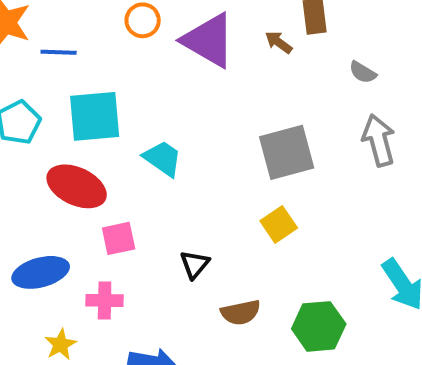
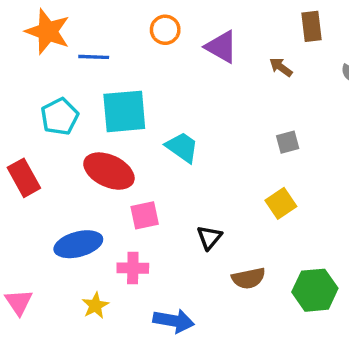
purple triangle: (209, 40) -> (221, 47), size x0.7
brown arrow: (279, 42) -> (281, 67), moved
gray square: (287, 152) -> (288, 142), size x0.5

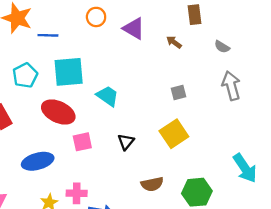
yellow square: (281, 203) -> (174, 134), size x1.4
black triangle: (209, 237) -> (126, 142), moved
pink cross: (133, 268) -> (77, 193), moved

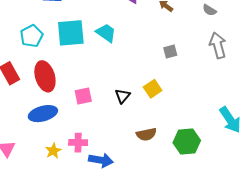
cyan trapezoid: (108, 96) -> (106, 33), moved
red ellipse: (58, 112) -> (45, 76), moved, turned 48
yellow square: (174, 134) -> (153, 89), moved, size x0.7

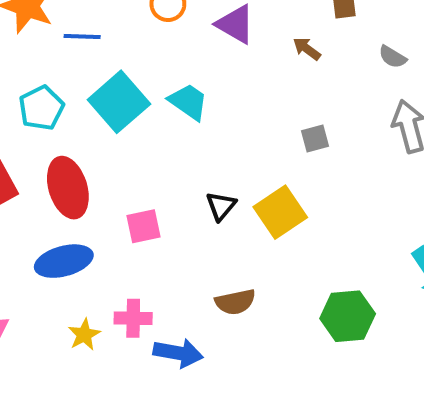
cyan square: (71, 33) -> (119, 102), turned -36
yellow square: (153, 89) -> (280, 212), size x1.4
black triangle: (123, 96) -> (221, 206), moved
brown semicircle: (146, 134) -> (235, 302), moved

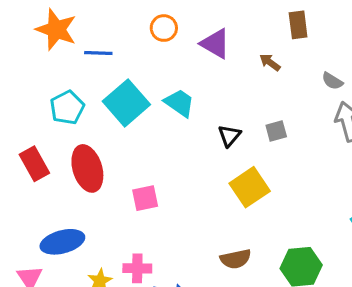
gray semicircle: (393, 57) -> (332, 81), moved
black triangle: (221, 206) -> (229, 136), moved
blue ellipse: (64, 261) -> (62, 242), moved
brown semicircle: (235, 302) -> (236, 259), moved

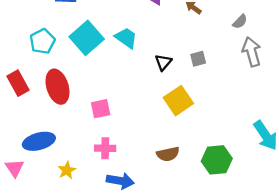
gray semicircle: (332, 81) -> (240, 22), turned -77
pink cross: (137, 268) -> (105, 148), moved

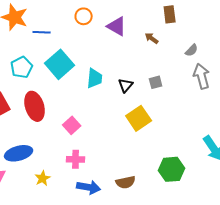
cyan trapezoid: (126, 38) -> (95, 78), moved, turned 60
pink square: (101, 109) -> (72, 125), turned -30
brown semicircle: (168, 154) -> (126, 182), moved

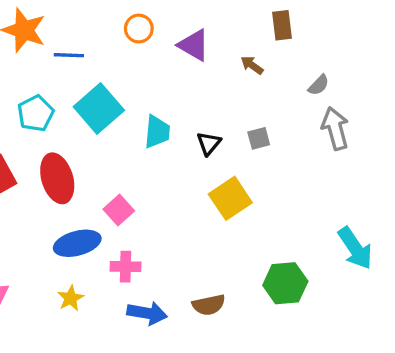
blue ellipse: (19, 153) -> (77, 243), moved

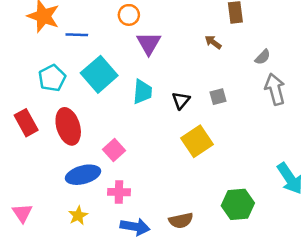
purple triangle: (194, 45) -> (149, 43), moved, turned 30

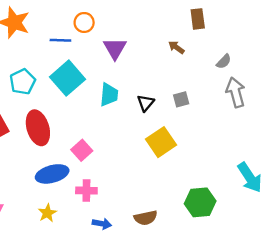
orange circle: (129, 15) -> (84, 22), moved
blue line: (77, 35) -> (60, 40), moved
blue arrow: (135, 227) -> (102, 224), size x0.7

